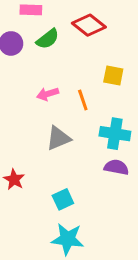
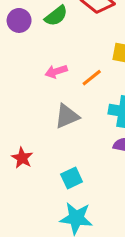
orange line: (83, 100) -> (92, 78), turned 70

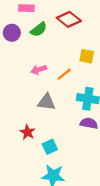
gray triangle: (67, 116) -> (46, 102), turned 30
red star: (22, 158) -> (27, 132), moved

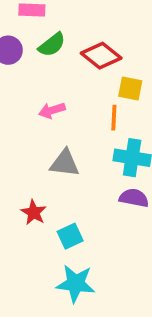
red diamond: (69, 19) -> (101, 56), moved
orange line: (64, 74) -> (114, 118), moved, turned -48

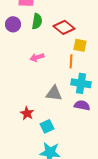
green semicircle: (52, 45) -> (37, 21), turned -42
gray triangle: (65, 163) -> (54, 93), moved

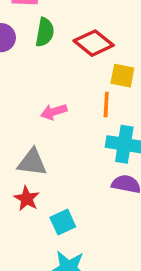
pink arrow: (37, 57) -> (54, 112), moved
gray triangle: (54, 93) -> (32, 162), moved

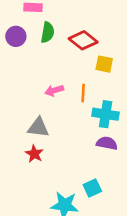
orange line: (106, 105) -> (83, 93), moved
cyan square: (63, 222) -> (92, 188), moved

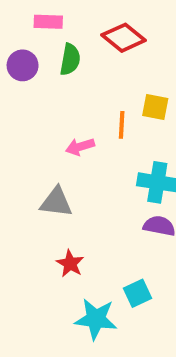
red diamond: (83, 40) -> (124, 38), moved
orange line: (83, 93) -> (122, 125), moved
red star: (34, 154) -> (70, 264), moved

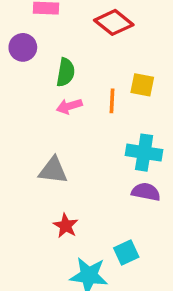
green semicircle: (70, 59) -> (66, 72), moved
pink arrow: (80, 147) -> (69, 106), moved

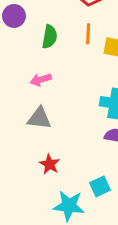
orange line: (112, 101) -> (88, 34), moved
pink arrow: (69, 106) -> (41, 80), moved

